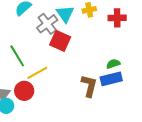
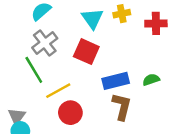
gray cross: (47, 24) -> (45, 43), moved
blue rectangle: (111, 79) -> (116, 81), moved
red circle: (24, 91) -> (70, 113), moved

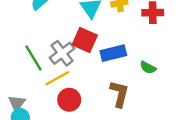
gray cross: (45, 43) -> (62, 53), moved
green semicircle: (151, 80) -> (148, 68), turned -133
blue rectangle: (116, 81) -> (113, 53), moved

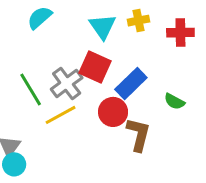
blue rectangle: (113, 53) -> (131, 83), turned -30
red circle: (69, 100) -> (113, 112), moved

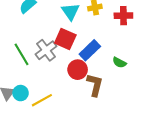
yellow line: (61, 115) -> (42, 100), moved
cyan circle: (14, 164) -> (21, 93), moved

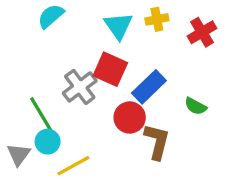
red cross: (123, 16) -> (202, 32), turned -30
green line: (22, 54) -> (41, 114), moved
cyan circle: (21, 93) -> (48, 142), moved

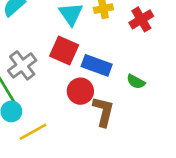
gray cross: (80, 87) -> (22, 65), moved
blue rectangle: (149, 87) -> (97, 65), turned 64

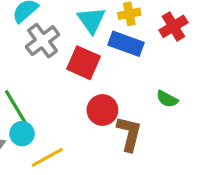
gray cross: (22, 65) -> (43, 41), moved
blue rectangle: (97, 65) -> (126, 44), moved

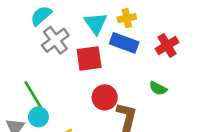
red cross: (173, 26) -> (167, 45), moved
red square: (84, 63) -> (89, 58), turned -32

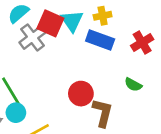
red square: (89, 58) -> (50, 23), moved, turned 32

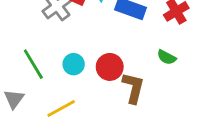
cyan circle: (16, 113) -> (74, 64), moved

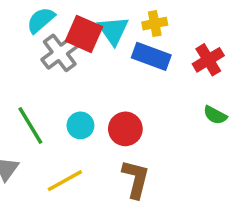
green semicircle: (167, 57) -> (215, 115), moved
brown L-shape: (133, 88) -> (136, 179), moved

